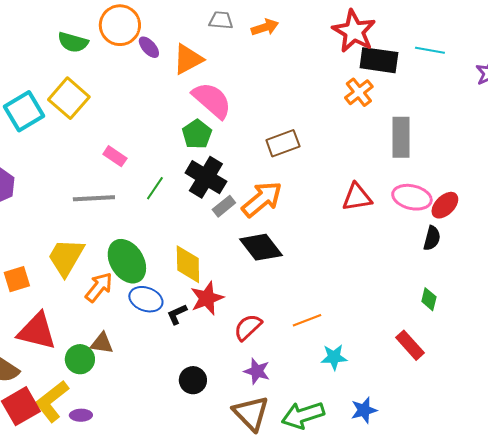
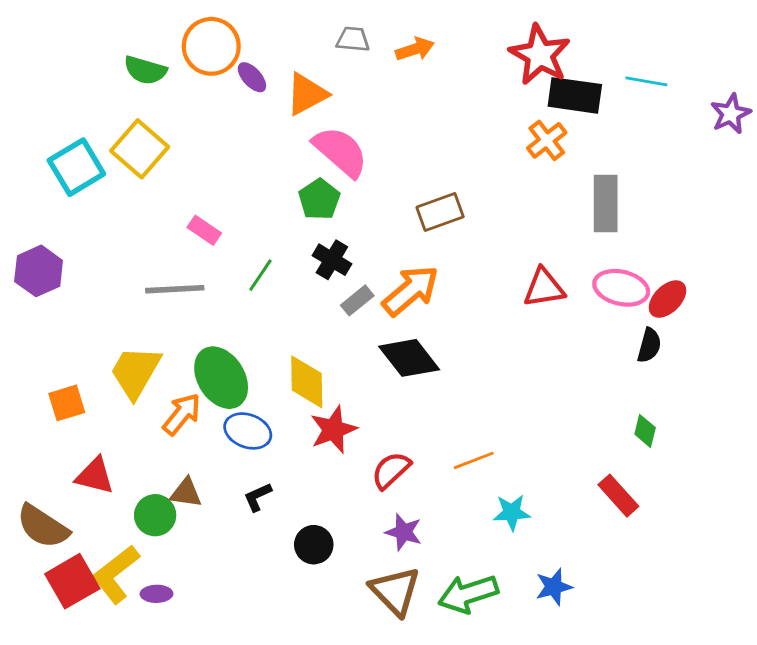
black cross: (206, 177) -> (332, 260), size x0.7
black L-shape: (177, 314) -> (258, 497), moved
red triangle: (37, 331) -> (95, 476), size x0.7

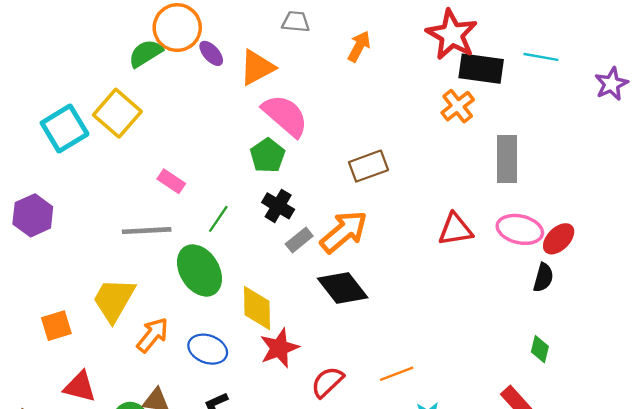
orange arrow: (415, 49) -> (359, 46), moved, turned -44
green semicircle: (145, 70) -> (146, 53), moved, turned 132
green ellipse: (221, 378) -> (199, 270), moved

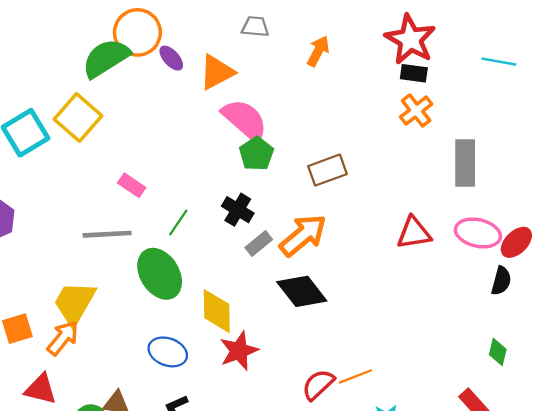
green semicircle: (146, 53) -> (106, 58), size x1.4
black rectangle: (481, 69) -> (414, 73), moved, size x0.6
green pentagon: (268, 155) -> (256, 154), moved
orange arrow: (153, 335) -> (63, 338), moved
red semicircle: (327, 382) -> (318, 385), moved

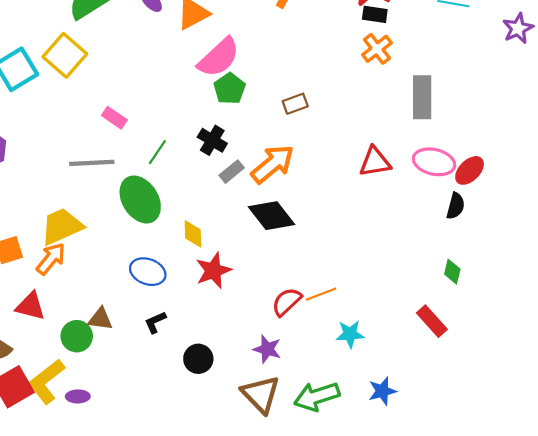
pink semicircle: (245, 120) -> (219, 57), turned 96
brown rectangle: (328, 170) -> (295, 104), size x0.7
yellow trapezoid: (74, 303) -> (62, 226), turned 36
yellow diamond: (217, 311) -> (193, 234), size x0.7

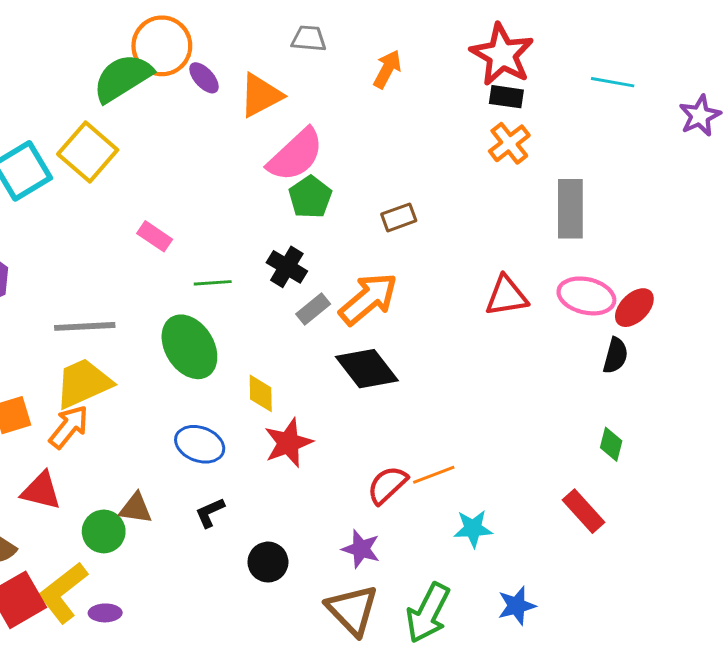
green line: (157, 152) -> (213, 283), turned 52
gray line: (92, 163) -> (85, 326), moved
green arrow: (317, 396) -> (428, 613), turned -45

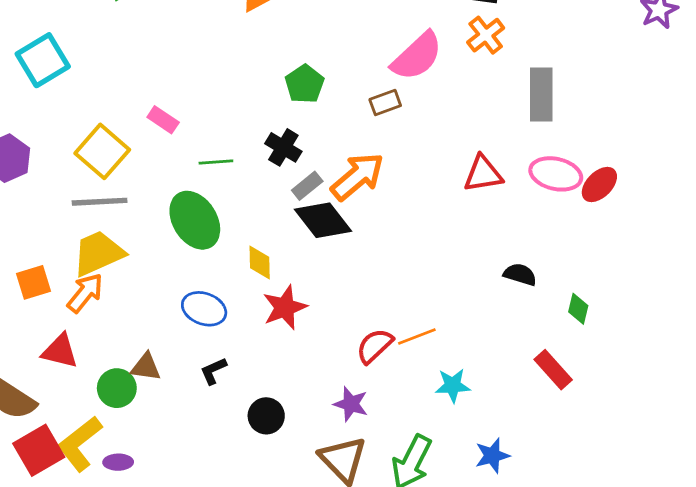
yellow square: (88, 152) -> (102, 151), moved
pink semicircle: (296, 155) -> (417, 56), moved
black semicircle: (615, 356) -> (520, 274), moved, turned -88
black diamond: (367, 369) -> (323, 220), moved

